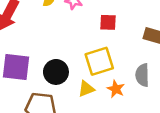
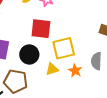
red square: (108, 22) -> (41, 29), moved, size x1.5

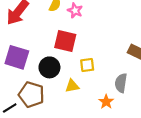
yellow square: (64, 48) -> (87, 65), size x0.6
orange star: (75, 71) -> (106, 102), moved

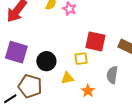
red square: (65, 41) -> (95, 41), moved
orange star: (106, 102) -> (88, 91), moved

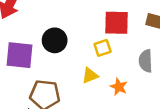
black circle: (46, 61) -> (55, 40), moved

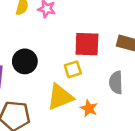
yellow triangle: (90, 76) -> (60, 97), size x1.6

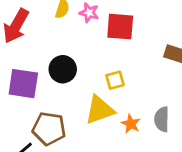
red square: (87, 44) -> (120, 27), moved
gray semicircle: (116, 83) -> (162, 119), moved

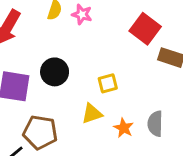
red square: (120, 27) -> (145, 29), moved, turned 32
yellow triangle: (100, 110) -> (92, 114), size x0.7

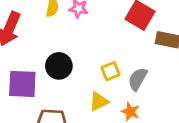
gray semicircle: (155, 124) -> (138, 79), moved, turned 35

